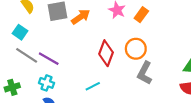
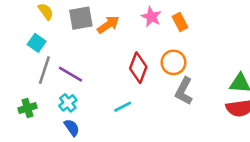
orange rectangle: (141, 15) -> (180, 22), turned -64
gray line: (27, 55) -> (44, 70), turned 75
cyan cross: (46, 83) -> (68, 103), turned 32

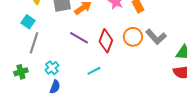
purple line: (70, 74) -> (79, 38), moved
gray L-shape: (184, 91) -> (156, 37), moved, turned -70
blue semicircle: (72, 128) -> (55, 87), turned 56

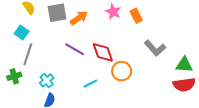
orange circle: (133, 37) -> (122, 71), moved
red diamond: (106, 41) -> (103, 52), turned -40
green cross: (21, 72) -> (14, 76), moved

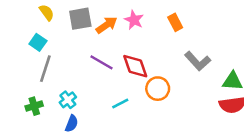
pink star: (113, 12) -> (134, 20), moved
green cross: (14, 76) -> (34, 106), moved

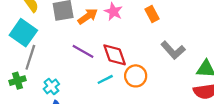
cyan square: (38, 42) -> (23, 33), size x1.6
cyan line: (120, 104) -> (105, 79), moved
green cross: (34, 106) -> (17, 81), moved

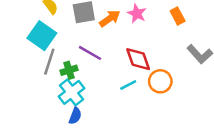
purple line: (83, 51) -> (90, 53), moved
green cross: (17, 81) -> (69, 70), moved
cyan cross: (51, 86) -> (72, 92), size x1.5

